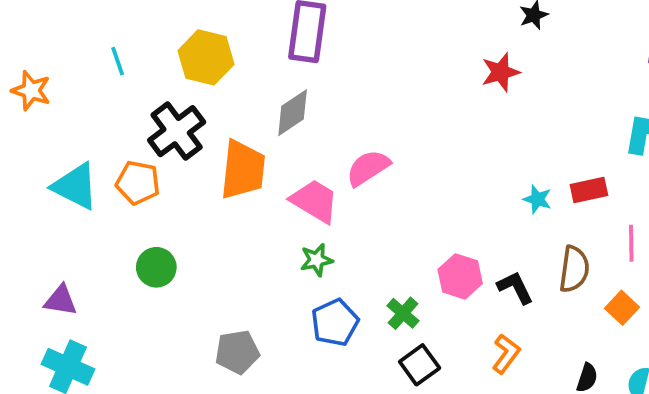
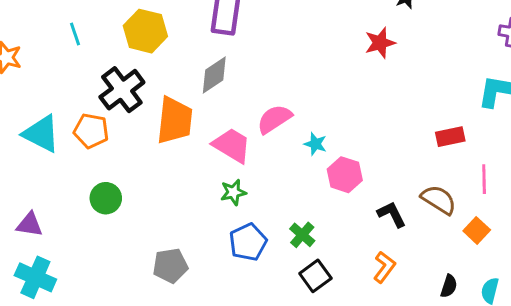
cyan star: (537, 199) -> (315, 144), moved
brown semicircle: (574, 269) -> (439, 200), turned -66
pink hexagon: (460, 276) -> (345, 175), moved

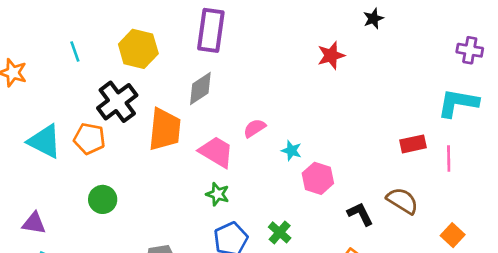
red star: (380, 43) -> (331, 55), moved
pink semicircle: (274, 119) -> (255, 128), size x0.7
pink line: (484, 179) -> (449, 158), moved
green star: (233, 192) -> (218, 194), turned 30
orange square: (477, 230) -> (453, 235), moved

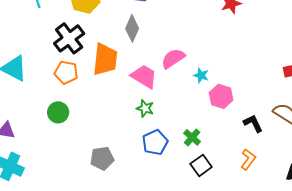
gray diamond: (200, 88) -> (132, 28), turned -32
pink semicircle: (255, 128) -> (173, 58), size x1.4
orange pentagon: (89, 139) -> (66, 72), moved

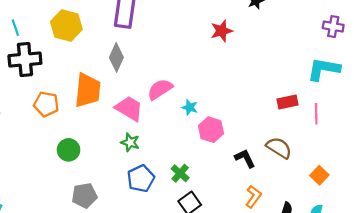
black cross: (69, 38) -> (25, 60), moved, turned 32
green circle: (58, 112) -> (69, 150), moved
orange L-shape: (248, 159) -> (253, 197), moved

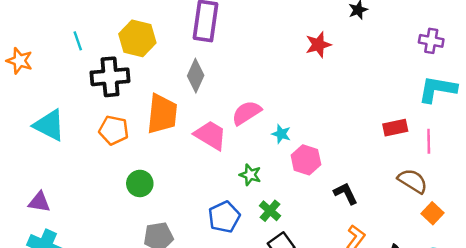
purple cross: (333, 27) -> (431, 41), moved
black cross: (25, 60) -> (110, 77), moved
green star: (130, 142) -> (250, 175), moved
brown semicircle: (279, 148) -> (413, 181), moved

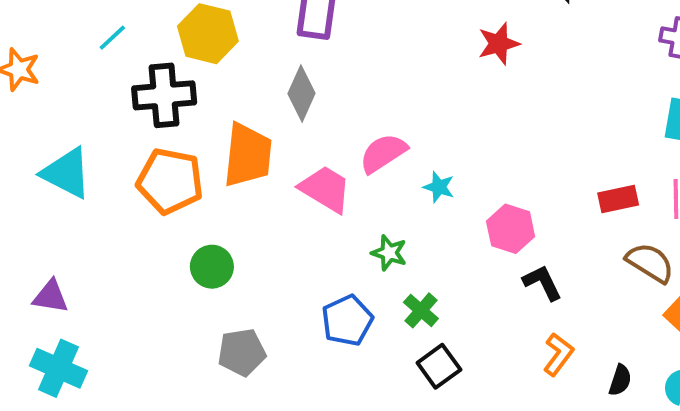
cyan line: (78, 41) -> (112, 38), turned 66
red rectangle: (395, 128) -> (618, 199), moved
orange pentagon: (114, 130) -> (170, 181), size x1.4
pink hexagon: (306, 160) -> (511, 229), moved

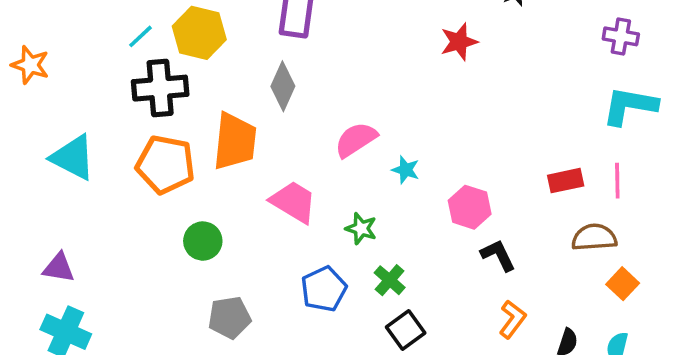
cyan line: (112, 38) -> (141, 36), moved
pink trapezoid: (325, 189) -> (294, 202), moved
brown semicircle: (650, 263) -> (594, 237), turned -36

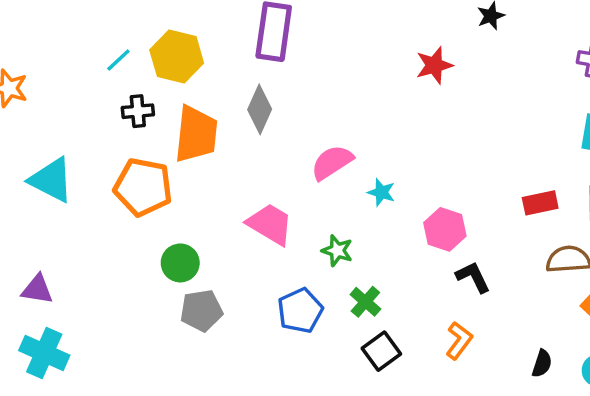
black cross: (160, 88) -> (138, 111), size x0.6
orange trapezoid: (235, 141) -> (196, 134), moved
gray pentagon: (229, 317) -> (201, 311), moved
orange L-shape: (512, 319) -> (459, 341), moved

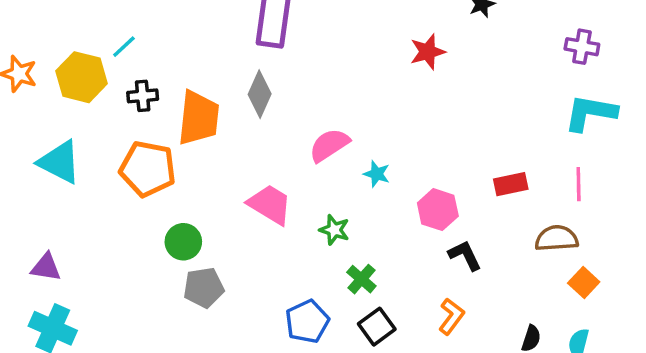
yellow hexagon: (177, 56) -> (82, 77), moved
red rectangle: (540, 203) -> (511, 184), moved
blue pentagon: (300, 311) -> (307, 321), moved

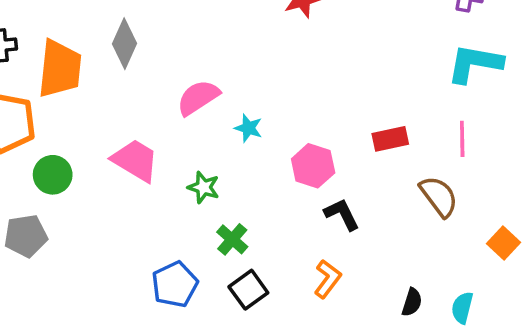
brown semicircle: (557, 238) -> (439, 196), turned 57
green circle: (183, 242) -> (53, 175), moved
orange square: (584, 282) -> (504, 243), moved
gray pentagon: (204, 288) -> (26, 236), moved

